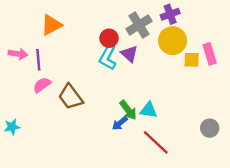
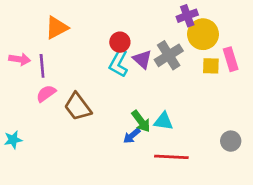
gray cross: (139, 25) -> (169, 55), moved
yellow circle: (173, 41) -> (203, 34), moved
red line: (156, 142) -> (171, 157), turned -40

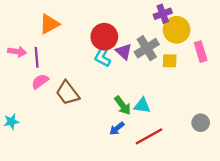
red circle: (120, 42) -> (104, 37), size x1.5
yellow square: (211, 66) -> (170, 61), moved
blue arrow: (132, 136) -> (117, 128), moved
red line: (171, 157) -> (149, 136), turned -32

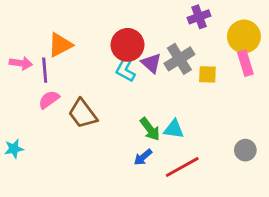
orange triangle: (49, 24) -> (60, 45), moved
yellow circle: (177, 30) -> (244, 36), moved

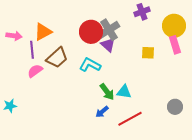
gray cross: (179, 59) -> (109, 30), moved
pink arrow: (21, 63) -> (14, 36), moved
cyan L-shape: (126, 67) -> (90, 65), moved, turned 90
brown trapezoid: (83, 114) -> (57, 58), moved, turned -95

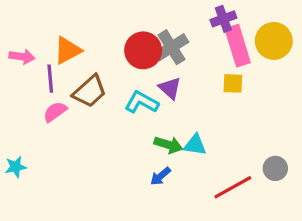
purple triangle: (108, 45) -> (170, 88), moved
pink rectangle: (175, 45) -> (238, 46), moved, size x1.4
green arrow: (107, 92) -> (168, 145), turned -36
red line: (130, 119) -> (233, 187), moved

